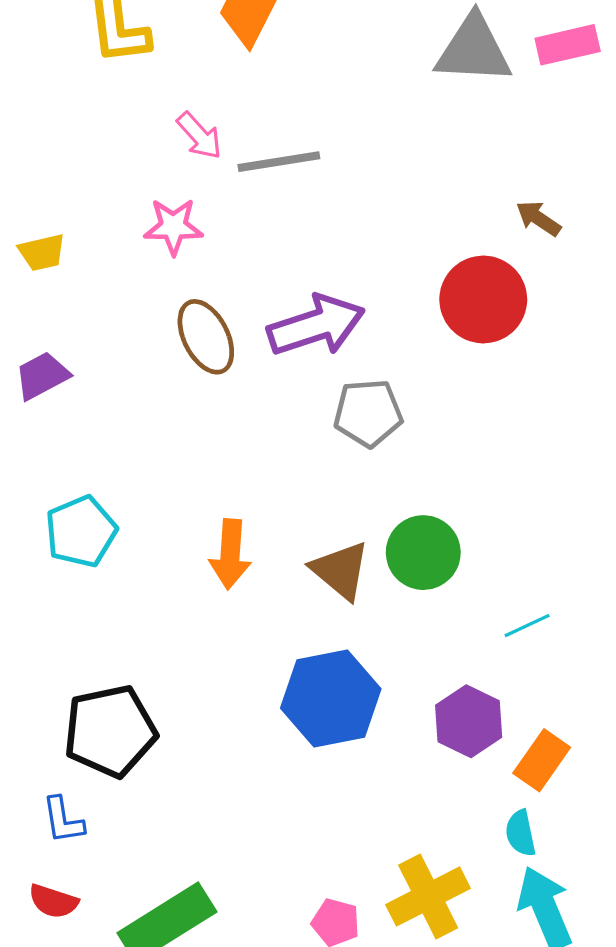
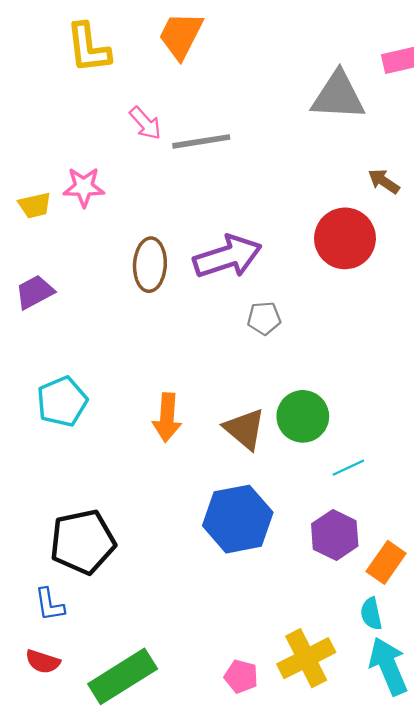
gray triangle: (474, 50) -> (338, 96), moved
pink star: (173, 226) -> (84, 187), moved
brown ellipse: (206, 337) -> (150, 265), turned 30
gray pentagon: (368, 413) -> (264, 318), size x0.7
cyan line: (527, 626) -> (348, 468), moved

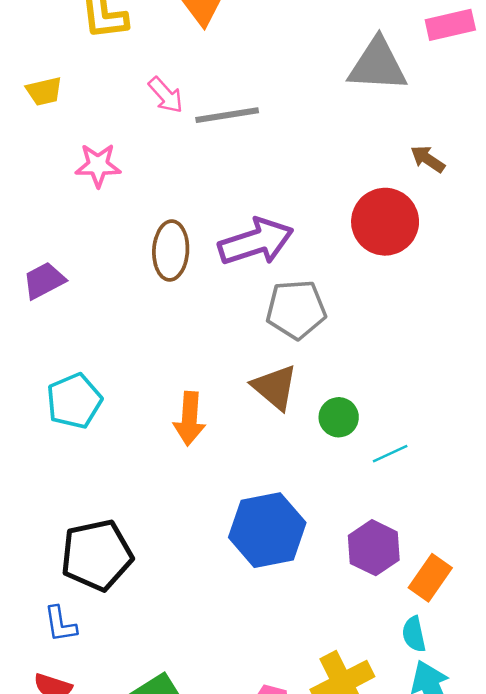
yellow trapezoid: (35, 205) -> (44, 91), moved
gray pentagon: (264, 318) -> (296, 309), size x1.6
green circle: (303, 416) -> (339, 417), size x0.7
brown triangle: (245, 429) -> (275, 387), moved
cyan line: (348, 468) -> (390, 454), moved

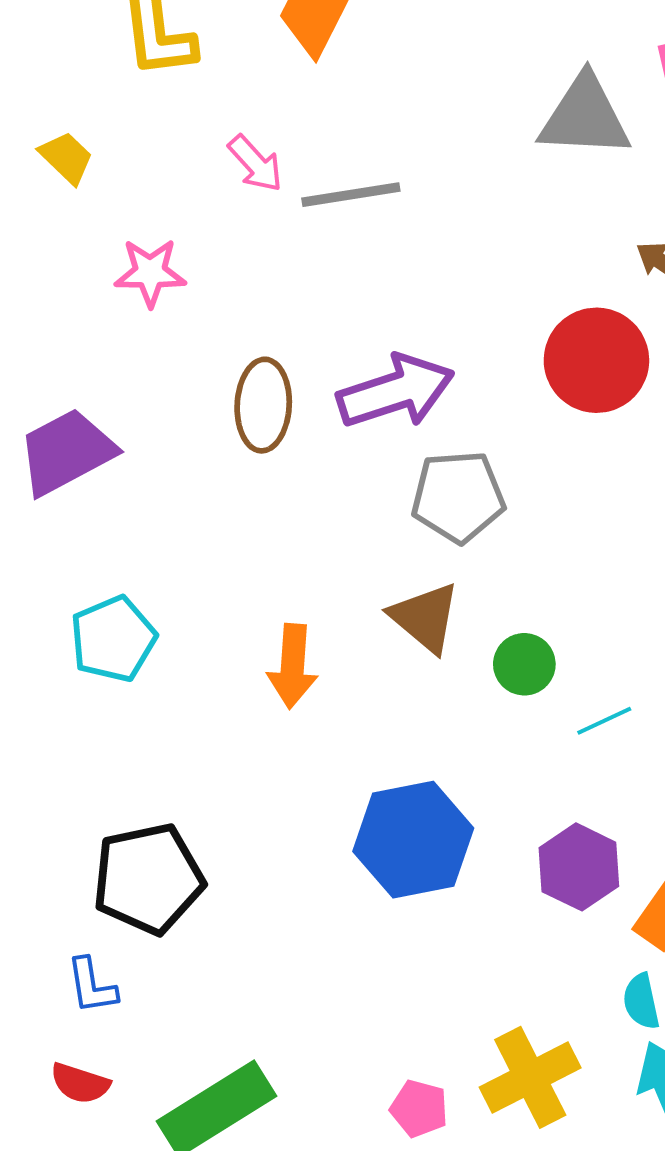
yellow trapezoid: (44, 91) -> (66, 158), turned -123
purple trapezoid: (44, 281) -> (66, 452), size x1.5

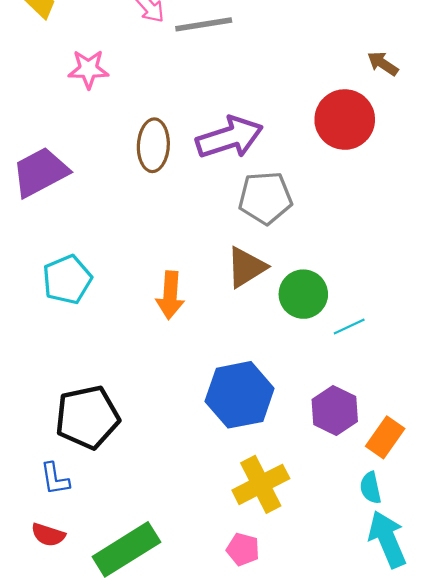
brown triangle: (425, 617) -> (246, 267), turned 48
green circle: (524, 664) -> (303, 294), size x1.4
yellow cross: (530, 1077) -> (261, 484), moved

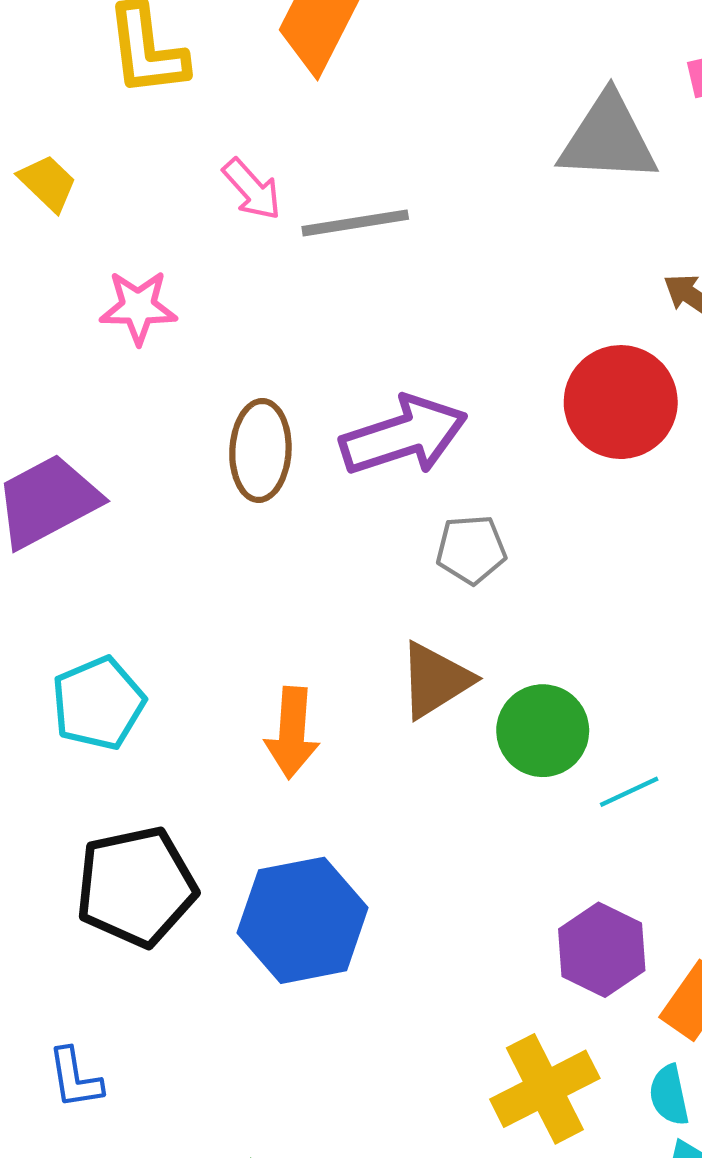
gray pentagon: (265, 198) -> (471, 549), size x0.7
blue hexagon: (240, 395) -> (303, 920), moved
black pentagon: (87, 417) -> (136, 887), moved
yellow cross: (261, 484) -> (545, 1089), moved

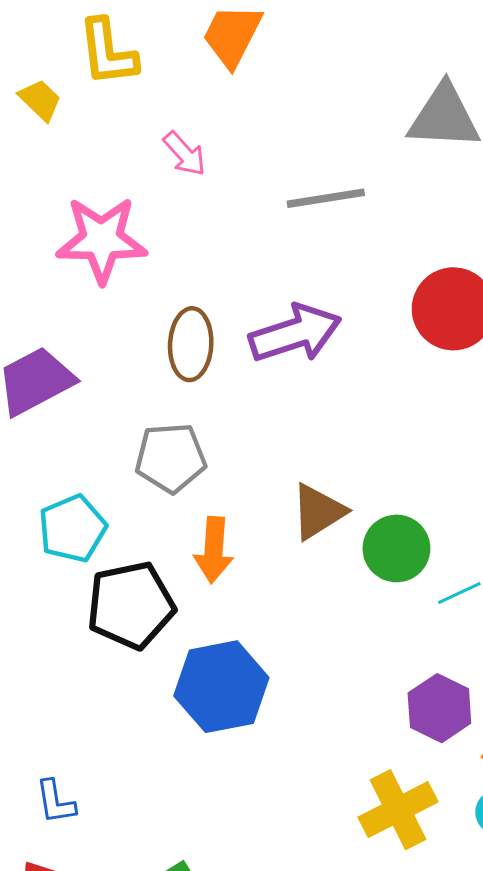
yellow trapezoid: (48, 183) -> (40, 100), moved
gray line: (355, 223) -> (326, 198), moved
pink star: (138, 307) -> (102, 240), size x1.6
gray pentagon: (471, 549) -> (171, 458), moved, size x1.4
black pentagon: (136, 887) -> (131, 605), moved

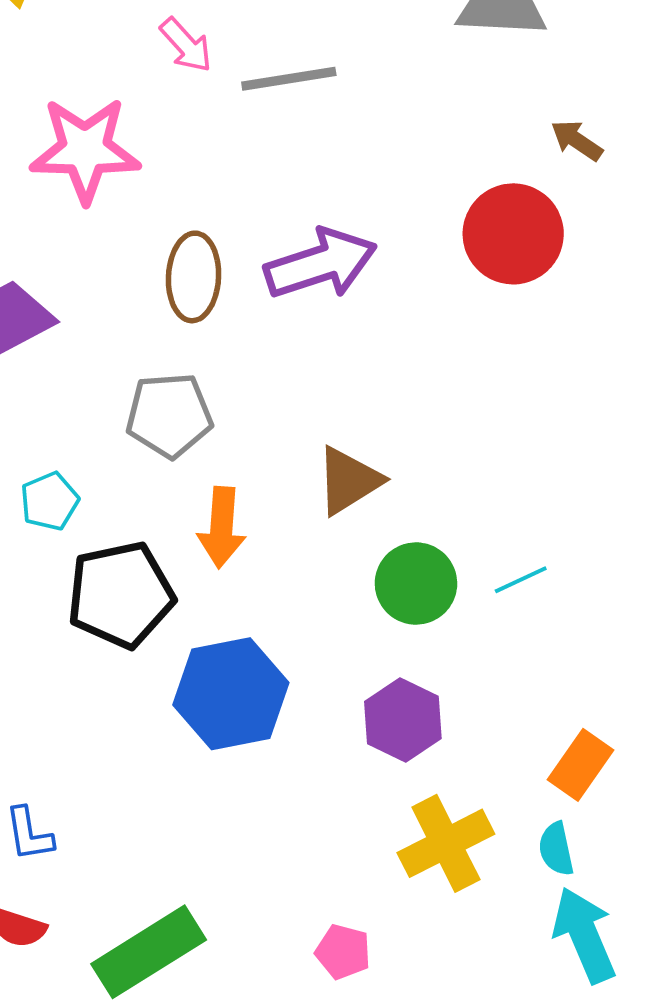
gray line: (326, 198) -> (289, 79), moved
cyan pentagon: (72, 528) -> (50, 501), size x0.7
green circle: (396, 548) -> (416, 584), moved
purple hexagon: (439, 708) -> (403, 720), moved

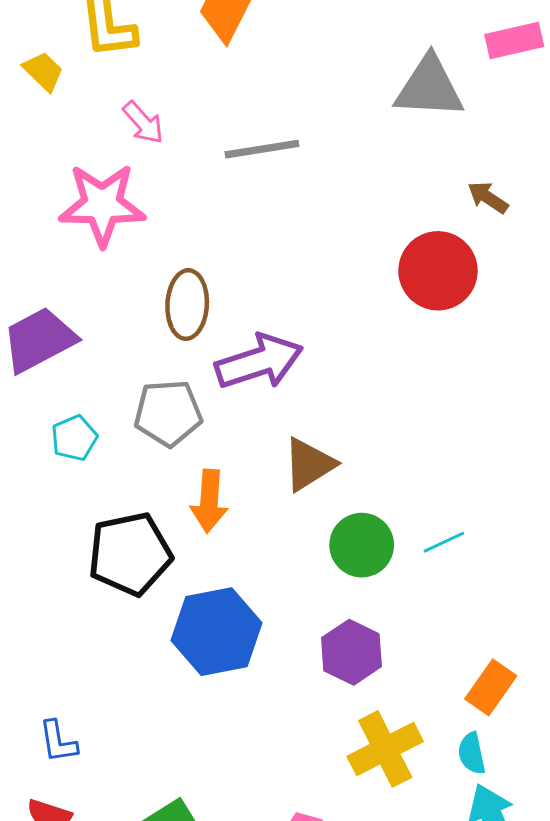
pink arrow: (186, 45) -> (143, 123), moved
purple arrow: (321, 264) -> (259, 362), moved
cyan pentagon: (50, 501) -> (74, 438), moved

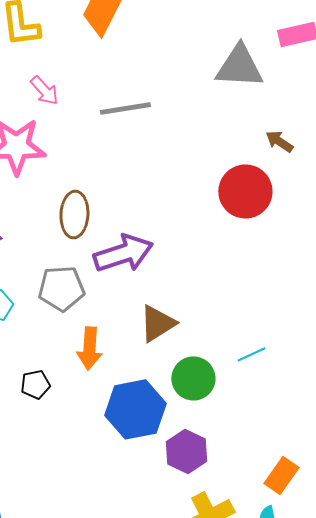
cyan line: (444, 542) -> (251, 354), moved
black pentagon: (130, 554) -> (35, 384), size x0.5
blue hexagon: (216, 632) -> (135, 409), moved

